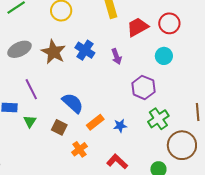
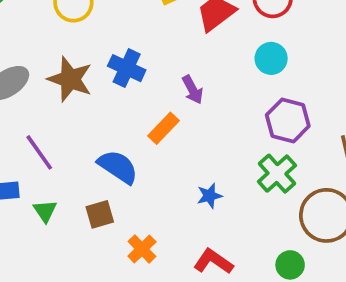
purple arrow: (116, 57) -> (193, 90), moved
purple hexagon: (143, 87) -> (288, 120), moved
orange rectangle: (95, 122) -> (163, 128), moved
brown square: (59, 127) -> (100, 214), turned -35

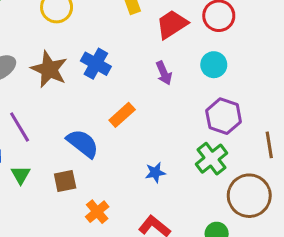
purple arrow: (193, 90) -> (164, 73), moved

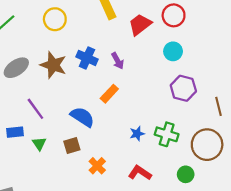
purple arrow: (164, 73) -> (118, 61), moved
green cross: (212, 159) -> (167, 134), moved, turned -30

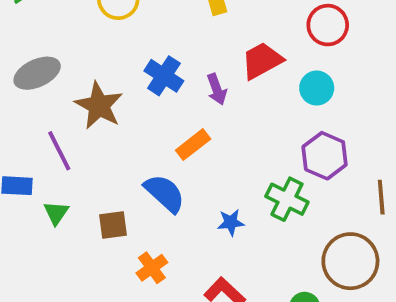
red trapezoid: (140, 25) -> (262, 61), moved
brown star: (53, 65) -> (99, 106), moved
blue semicircle: (82, 117) -> (165, 193), moved
green cross: (167, 134) -> (287, 199), moved

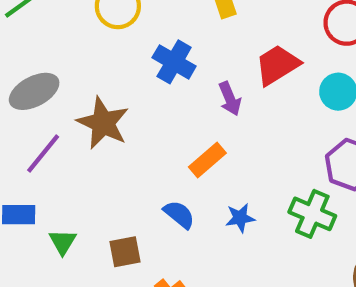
blue cross: (164, 76) -> (174, 62), moved
purple line: (59, 151) -> (43, 153), moved, turned 69
blue semicircle: (165, 193) -> (179, 214), size x0.7
blue star: (231, 222) -> (240, 218), moved

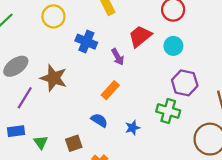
blue star: (240, 218) -> (133, 128), moved

